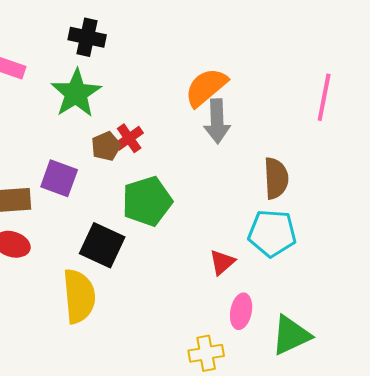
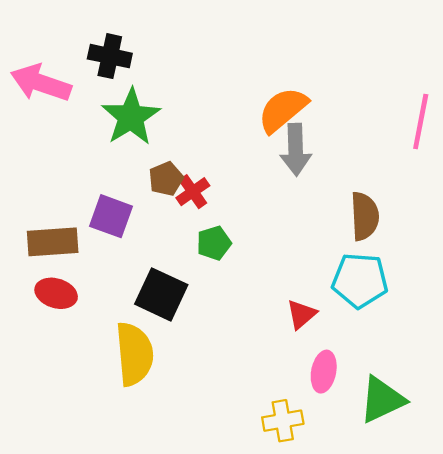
black cross: (87, 37) -> (110, 56), moved
red cross: (129, 138) -> (193, 192), moved
green pentagon: (147, 201) -> (214, 243), size x0.6

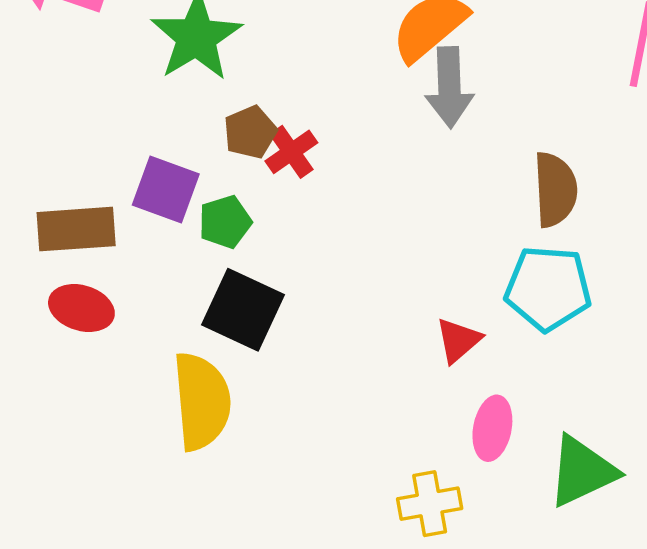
green pentagon: (214, 243) -> (225, 222), moved

